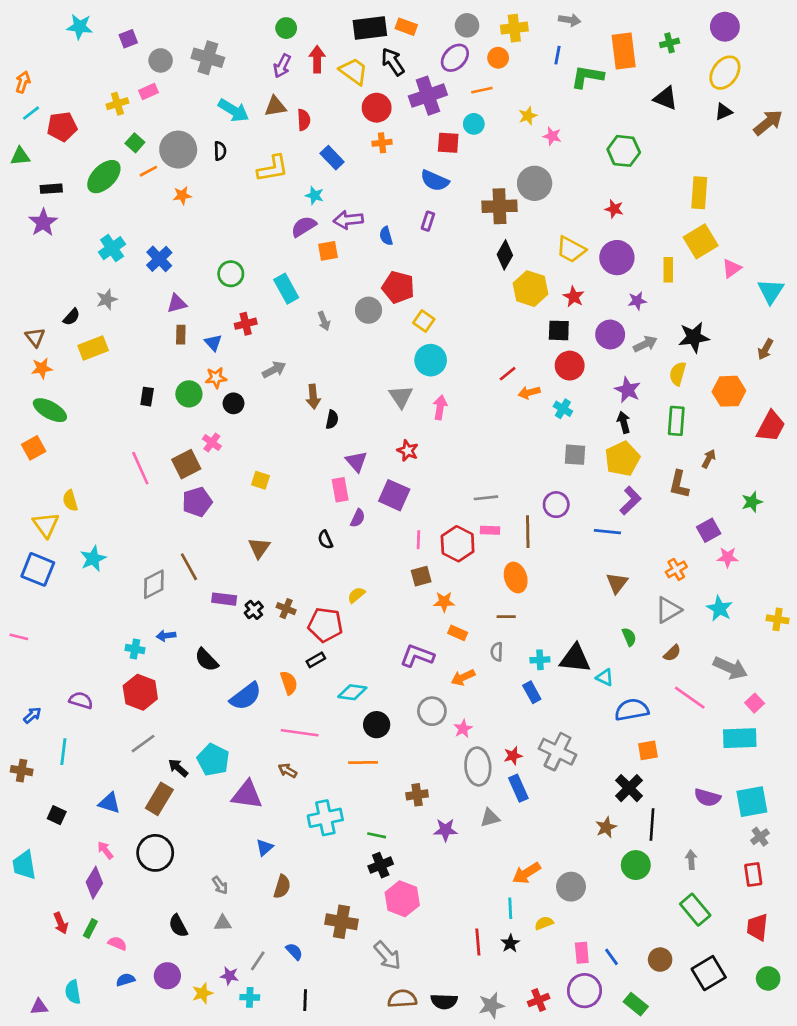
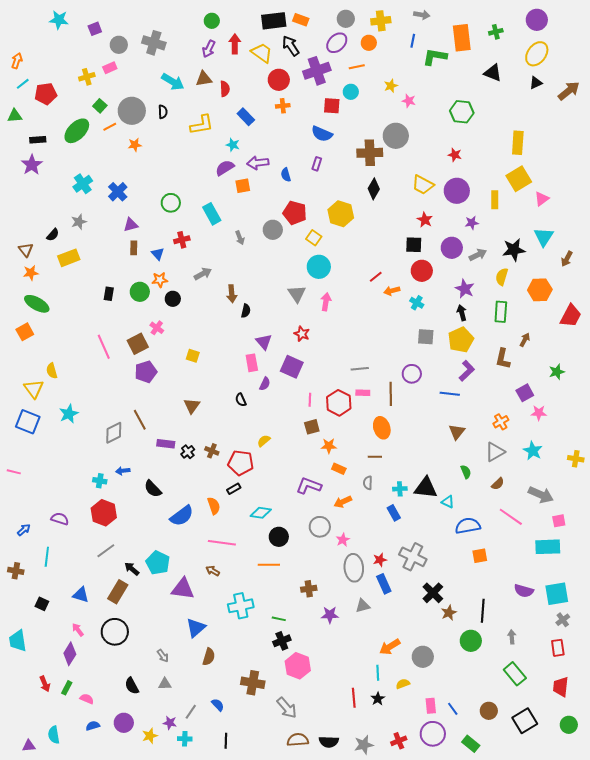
yellow hexagon: (531, 289) -> (341, 214), moved
cyan triangle: (771, 291) -> (544, 237), moved
pink square: (755, 703) -> (559, 521), turned 32
black cross: (629, 788) -> (433, 593), moved
blue triangle: (265, 848) -> (196, 628), size x1.5

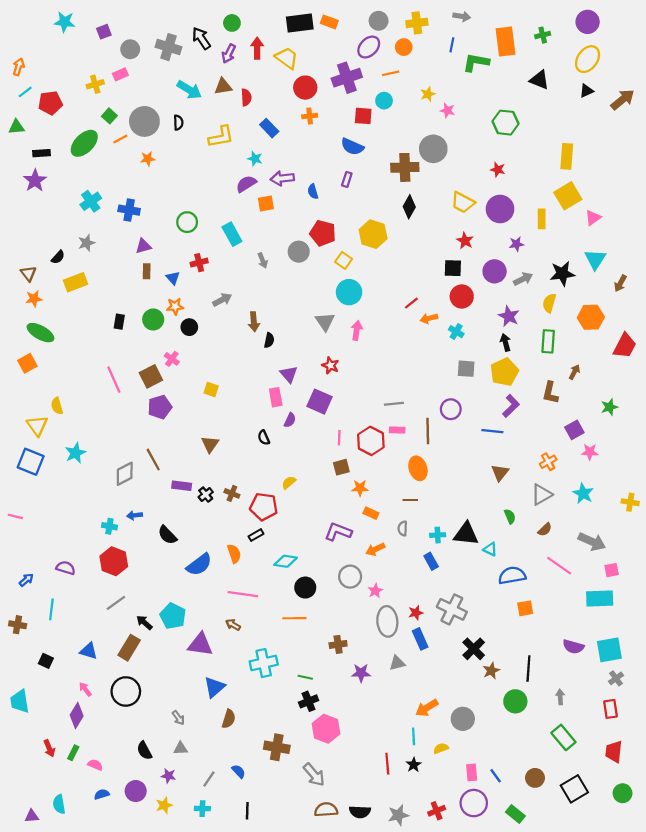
black arrow: (291, 46) -> (201, 38), moved
blue cross: (118, 192) -> (129, 210), turned -36
purple star: (170, 723) -> (168, 776), moved

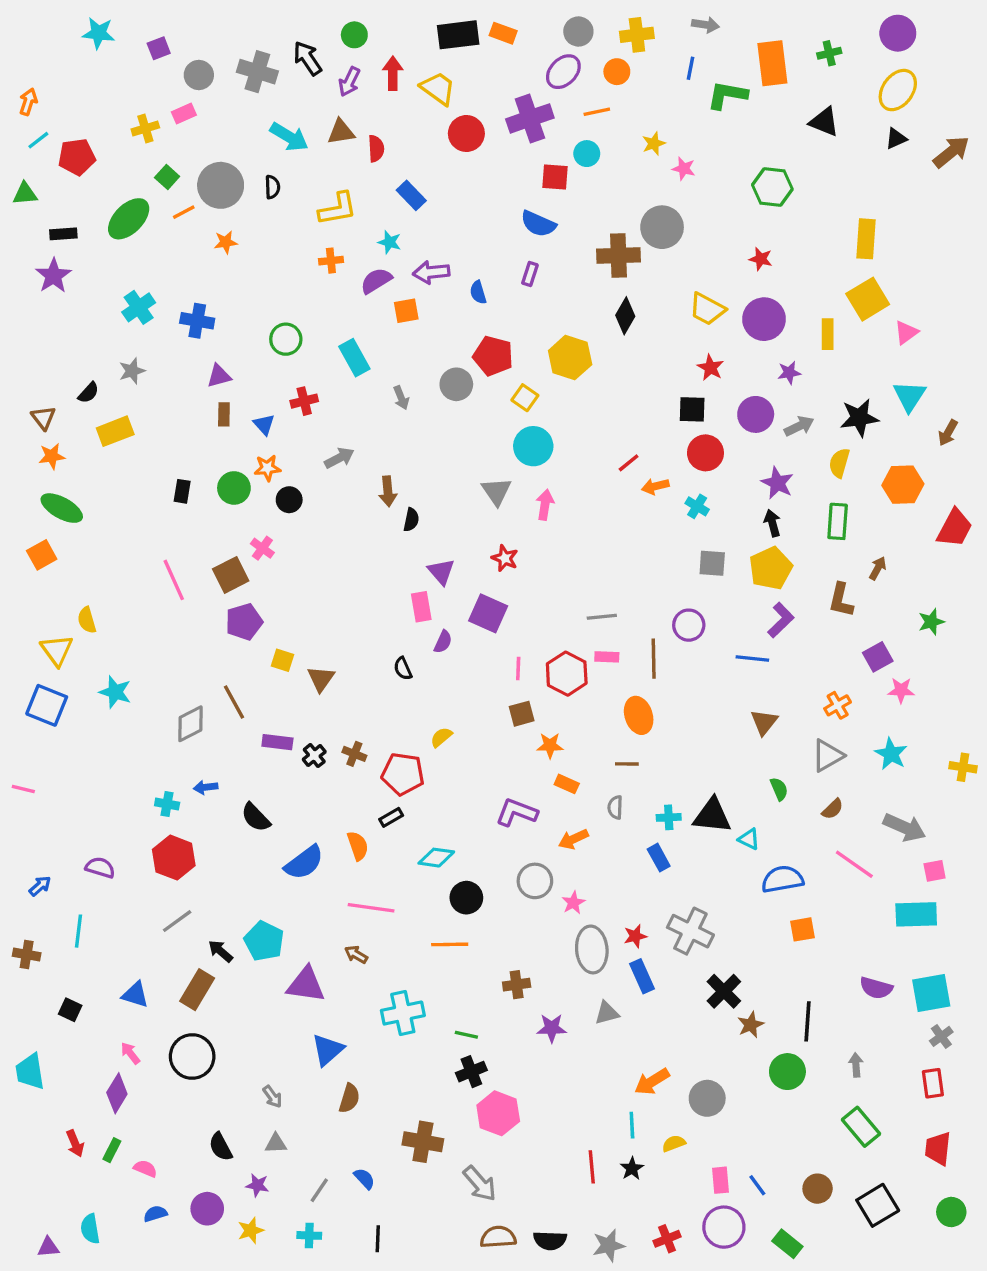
orange cross: (310, 116) -> (331, 261), moved
yellow square: (211, 390) -> (282, 660), moved
cyan star: (75, 453) -> (115, 692), turned -30

